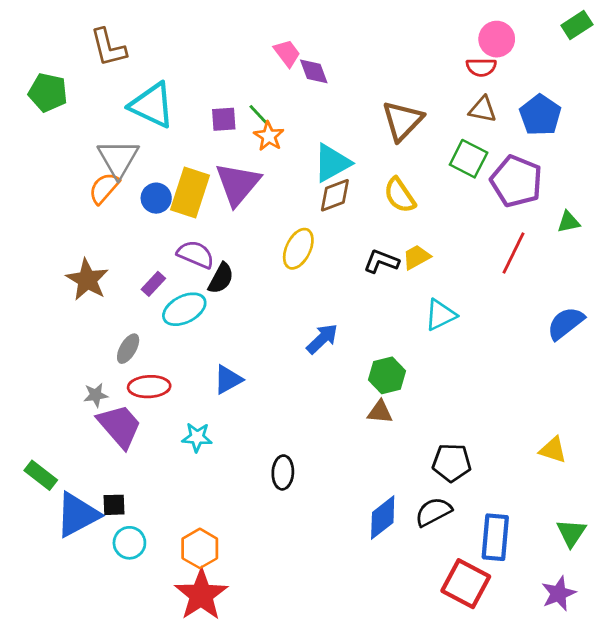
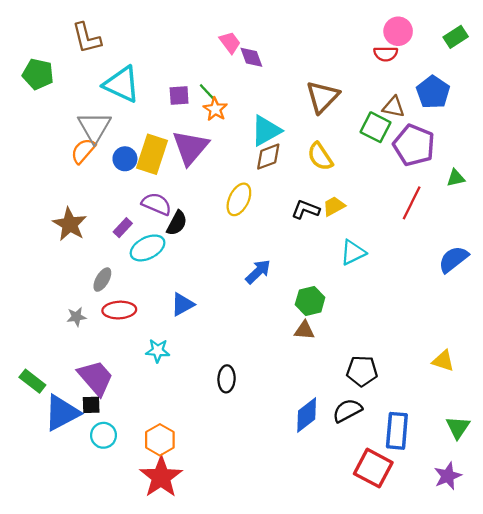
green rectangle: (577, 25) -> (456, 37), moved
brown triangle: (483, 109) -> (394, 107), moved
purple trapezoid: (120, 426) -> (96, 378), moved

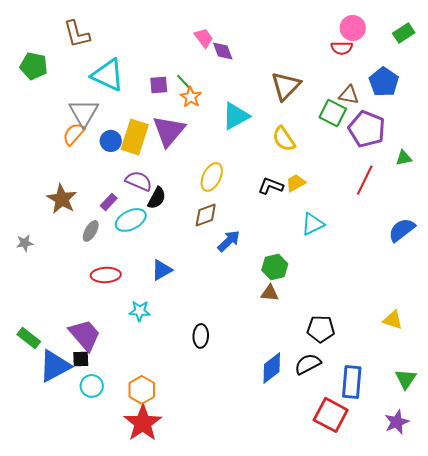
brown diamond: (268, 157) -> (206, 215), moved
gray ellipse: (102, 280) -> (91, 231), moved
gray star: (76, 317) -> (25, 243), moved

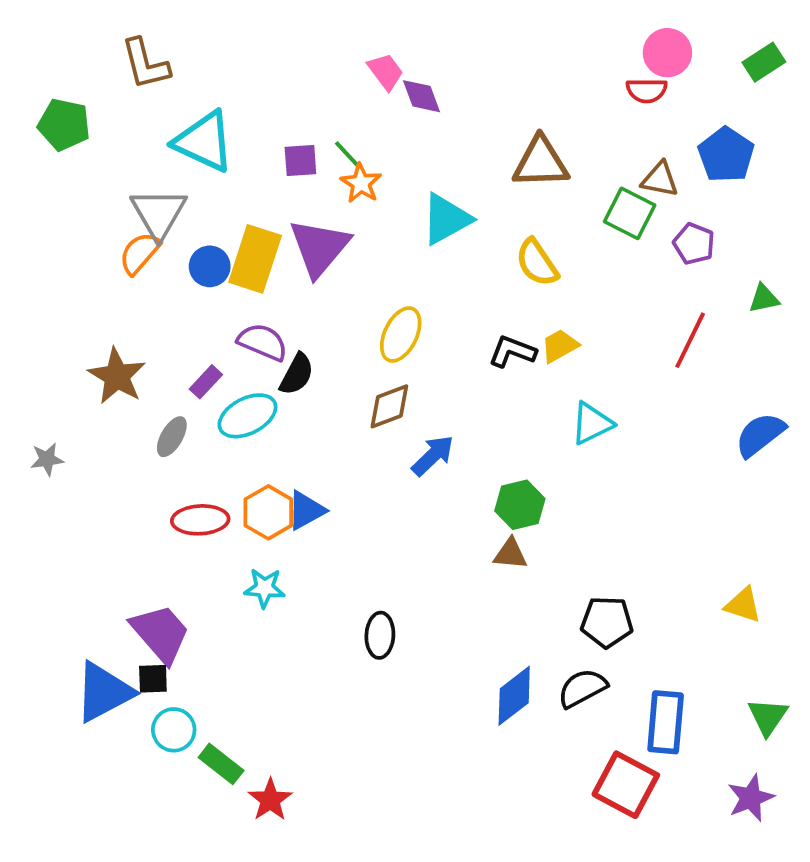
brown triangle: (286, 86) -> (541, 162), turned 44
purple pentagon: (367, 129) -> (694, 244), size x0.6
green rectangle: (29, 338) -> (221, 764), moved
orange hexagon: (142, 390) -> (268, 512), moved
red star: (143, 423) -> (270, 800), size x0.6

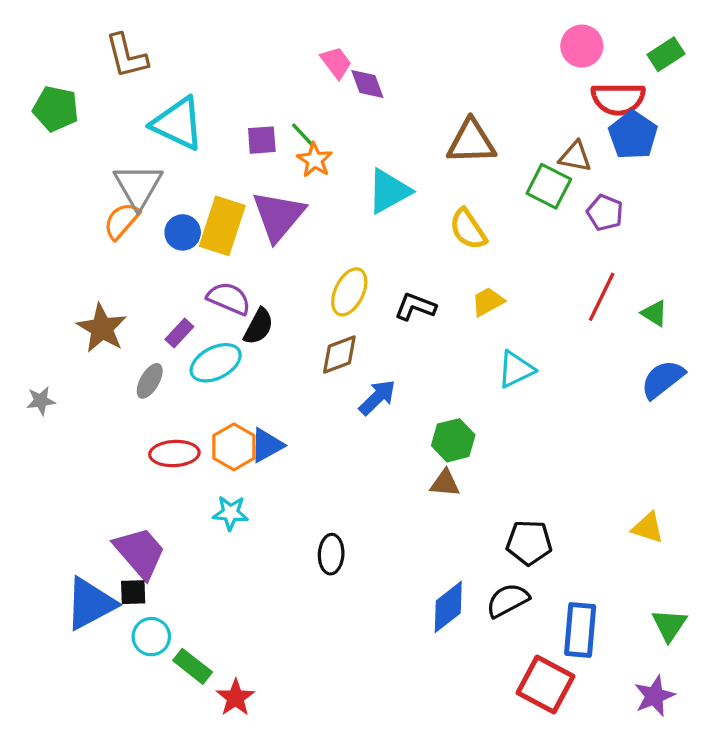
red semicircle: (647, 90) -> (618, 99), moved, size x1.5
green triangle: (764, 299) -> (654, 313), moved, turned 44
black L-shape: (512, 352) -> (415, 307), moved

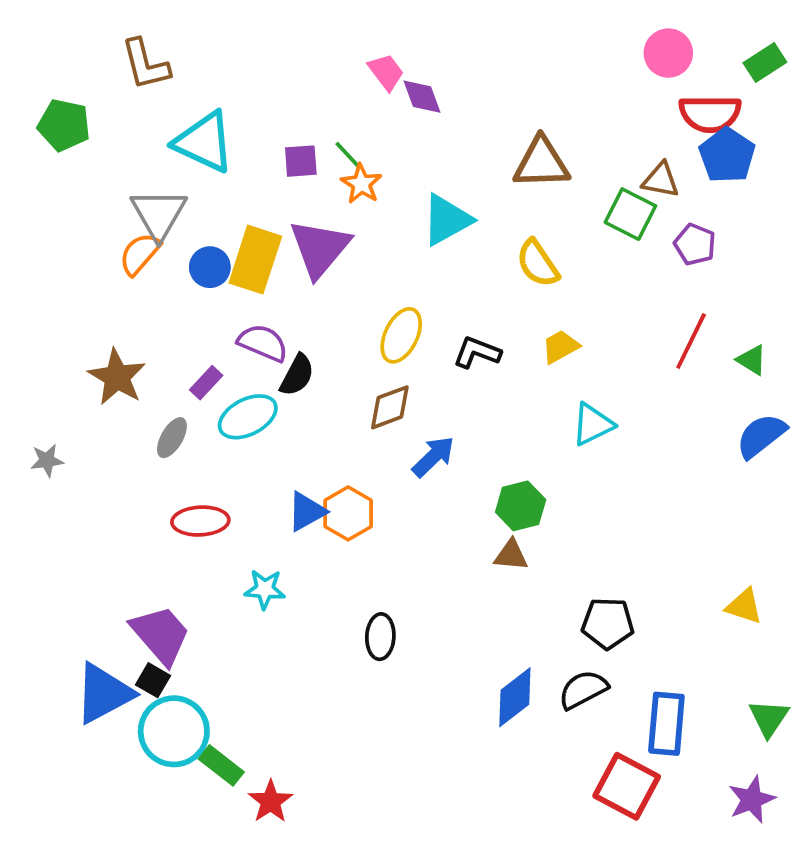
orange hexagon: (234, 447) -> (348, 513), moved
black square: (133, 592) -> (153, 680), turned 32
cyan circle: (151, 637) -> (174, 731), size x1.6

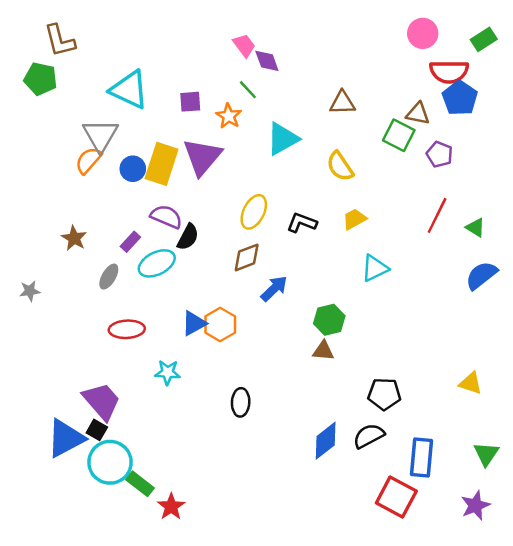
brown L-shape: (145, 64) -> (60, 41), moved
green line: (348, 155) -> (248, 90), moved
brown triangle: (541, 163) -> (342, 103), size x0.7
brown star: (117, 377) -> (74, 238), size x0.7

